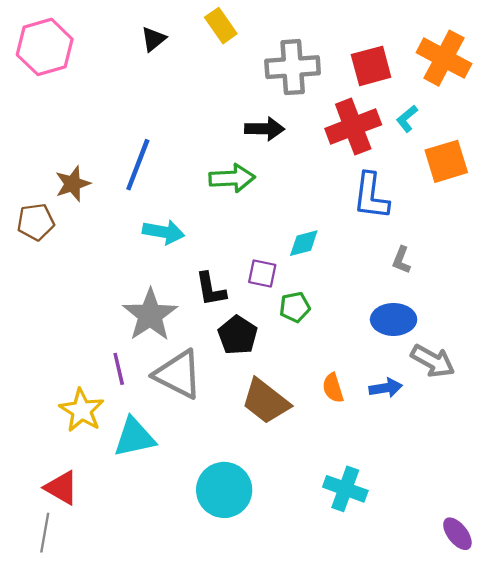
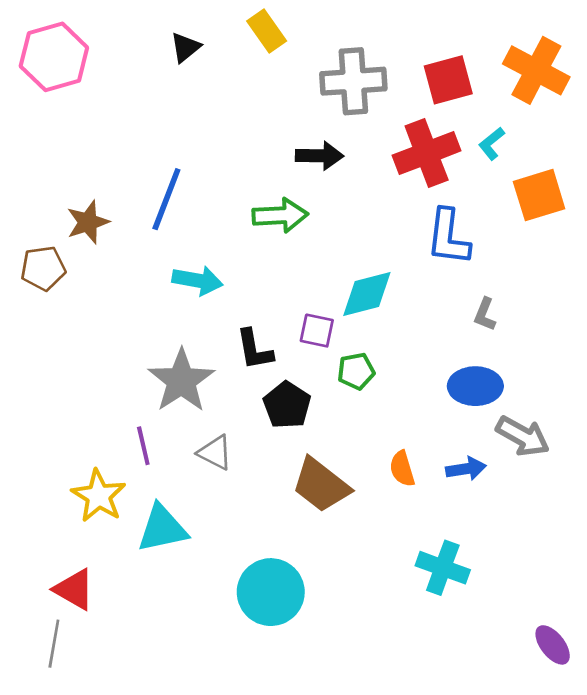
cyan diamond: (304, 243) -> (367, 294), size x1.4
gray triangle: (178, 374) -> (215, 453), size x0.6
cyan cross: (345, 489) -> (443, 568), moved

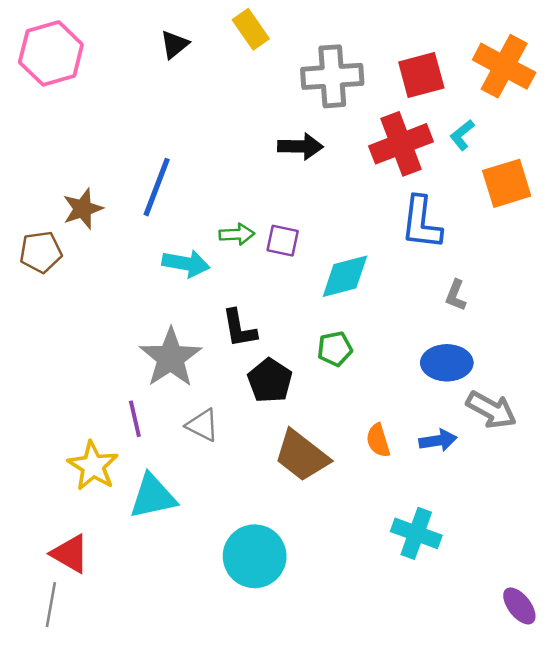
green arrow: (280, 215) -> (237, 234), moved, size x0.7
purple square: (317, 331) -> (283, 241), moved

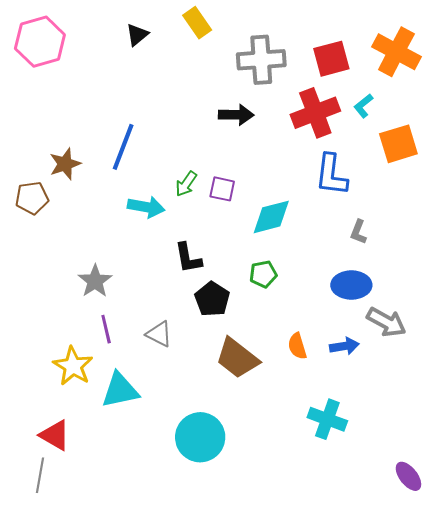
green arrow: (237, 234) -> (186, 184), turned 128
gray star: (171, 358) -> (95, 281), moved, size x0.7

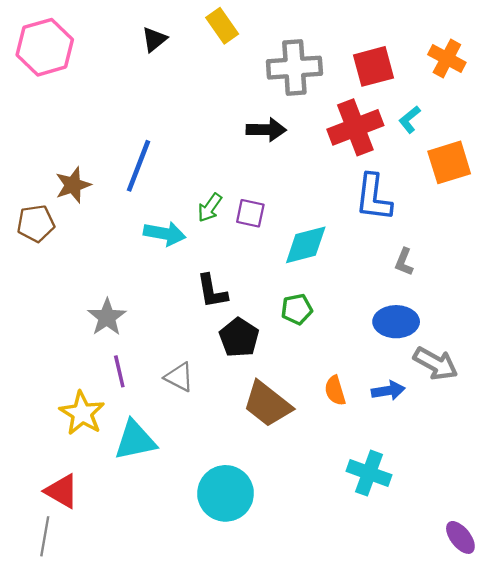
orange cross: (396, 52) -> (447, 58), size x0.7

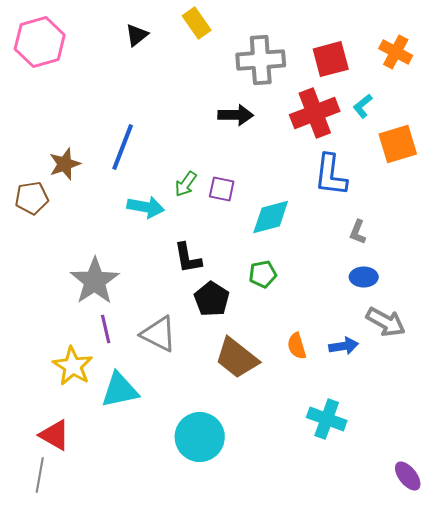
gray star: (107, 317) -> (95, 281), size x1.4
blue ellipse: (396, 322) -> (364, 277), moved, size x0.7
gray triangle: (179, 377) -> (159, 334), size x1.4

